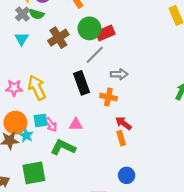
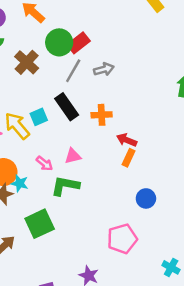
gray arrow: (119, 74) -> (104, 69), moved
cyan square: (40, 120) -> (39, 117), moved
orange rectangle: (121, 138) -> (128, 158), turned 56

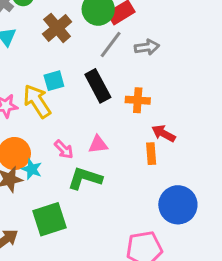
cyan square: (39, 117) -> (54, 81), moved
orange rectangle: (128, 158) -> (151, 154), moved, turned -36
blue circle: (146, 198) -> (178, 205), size x1.6

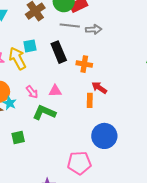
gray line: (111, 45) -> (70, 25), turned 54
green square: (49, 219) -> (18, 137), size x0.6

